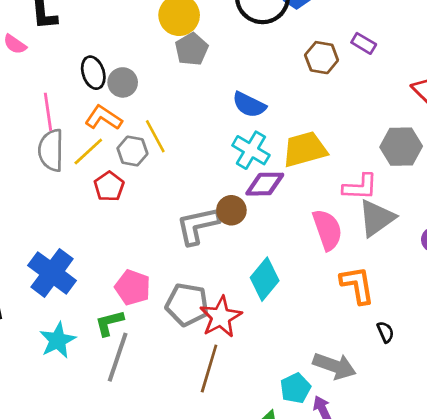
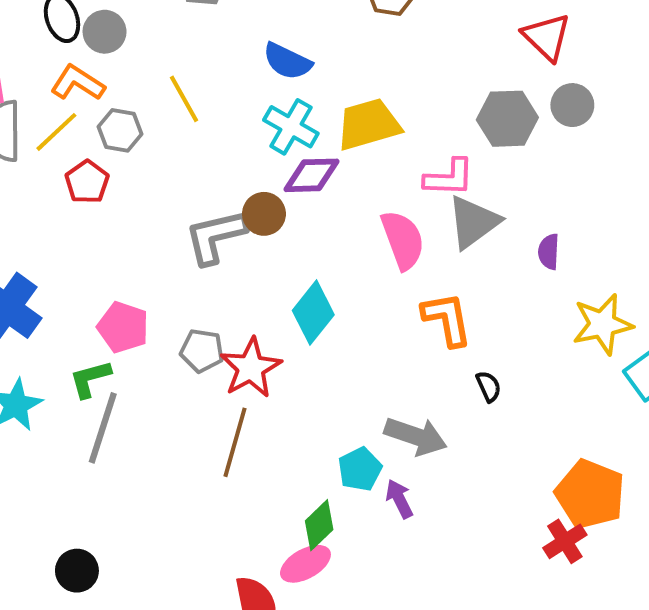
yellow line: (155, 136) -> (184, 99), moved
gray pentagon: (187, 305) -> (202, 351), size x0.7

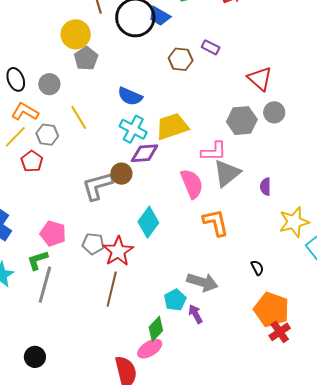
gray circle: (105, 32) -> (49, 84), moved
black semicircle: (489, 386) -> (257, 268), moved
orange pentagon: (590, 494) -> (271, 310), moved

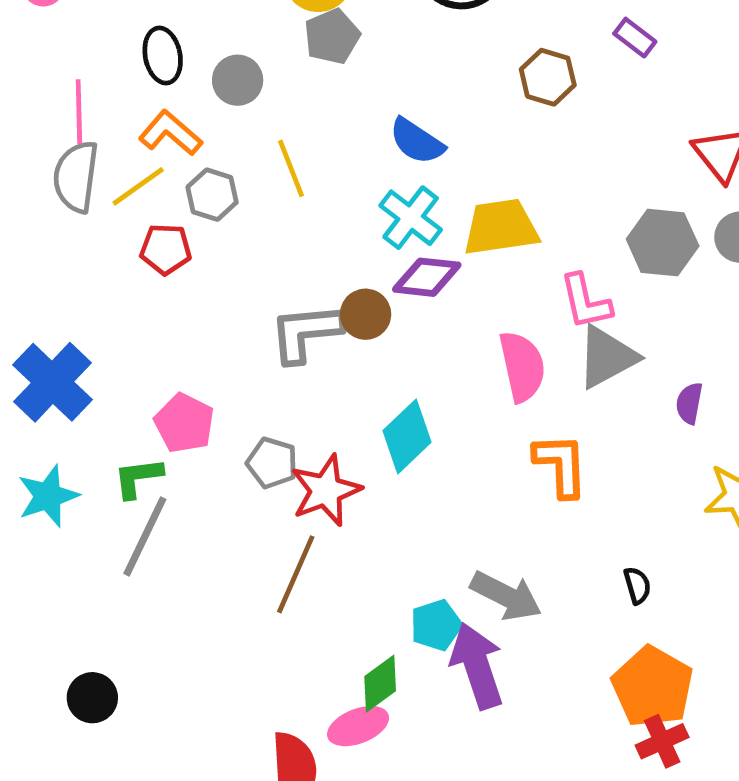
purple rectangle: (211, 47) -> (635, 38), moved
pink L-shape: (214, 151) -> (586, 302), turned 68
red pentagon: (32, 161) -> (166, 249), turned 30
purple arrow: (196, 314) -> (477, 666), size x1.8

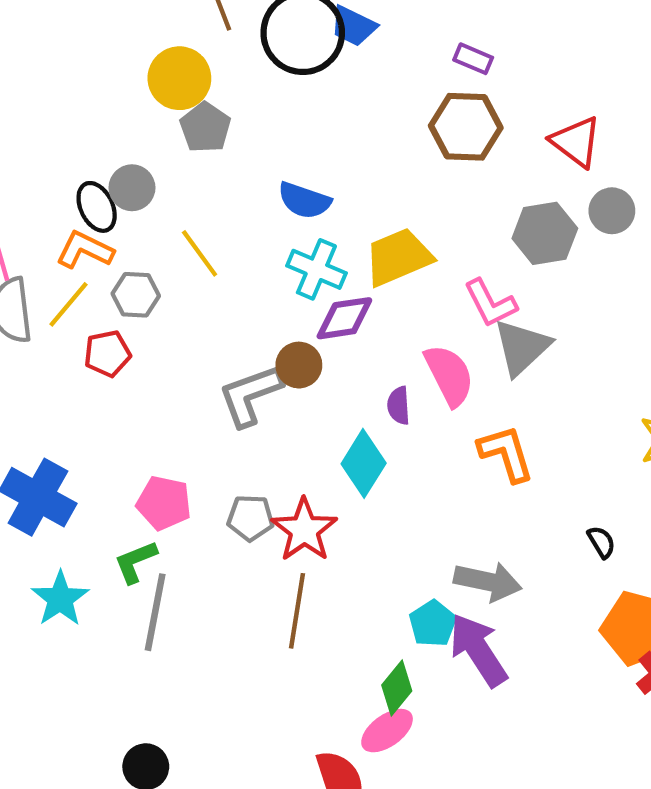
black ellipse: (163, 56) -> (97, 207), moved
brown hexagon: (548, 77) -> (466, 127), moved, size x1.4
purple semicircle: (689, 403) -> (399, 406), moved

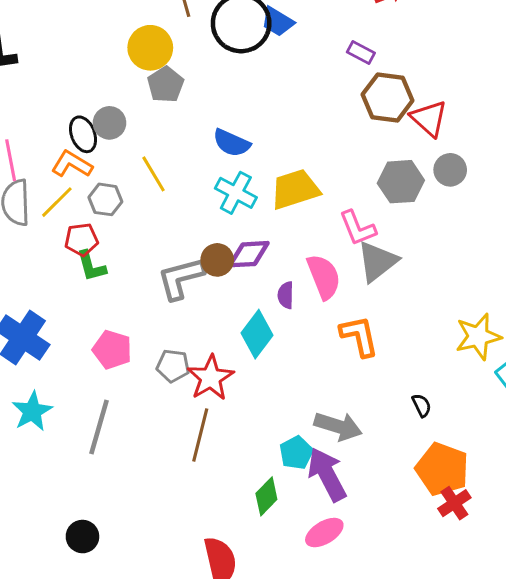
brown hexagon: (466, 127) -> (388, 98), moved
purple diamond: (344, 318) -> (249, 254), moved
green L-shape: (135, 562) -> (91, 266), moved, turned -88
pink ellipse: (387, 731) -> (324, 533), moved

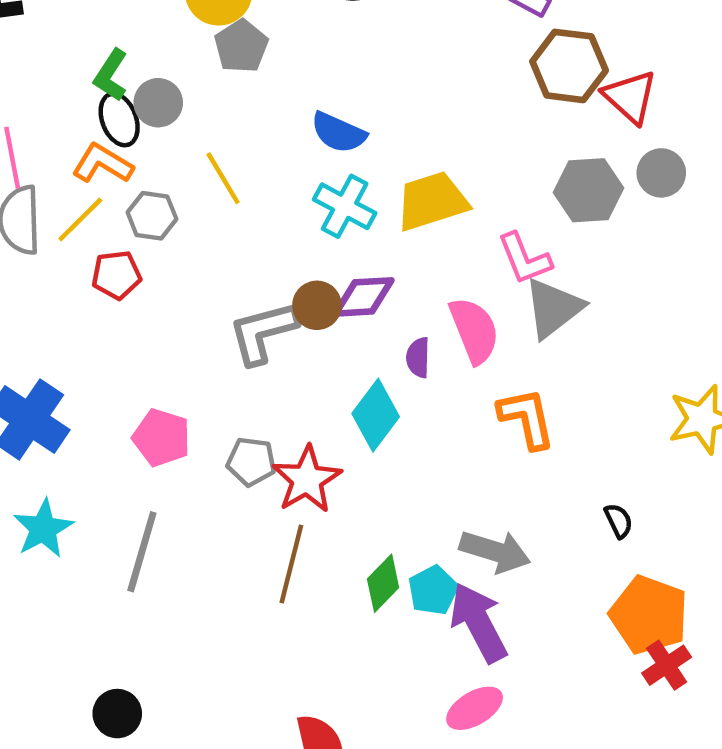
green L-shape: (91, 266) -> (111, 75), moved, turned 48
green diamond: (266, 496) -> (383, 583), moved

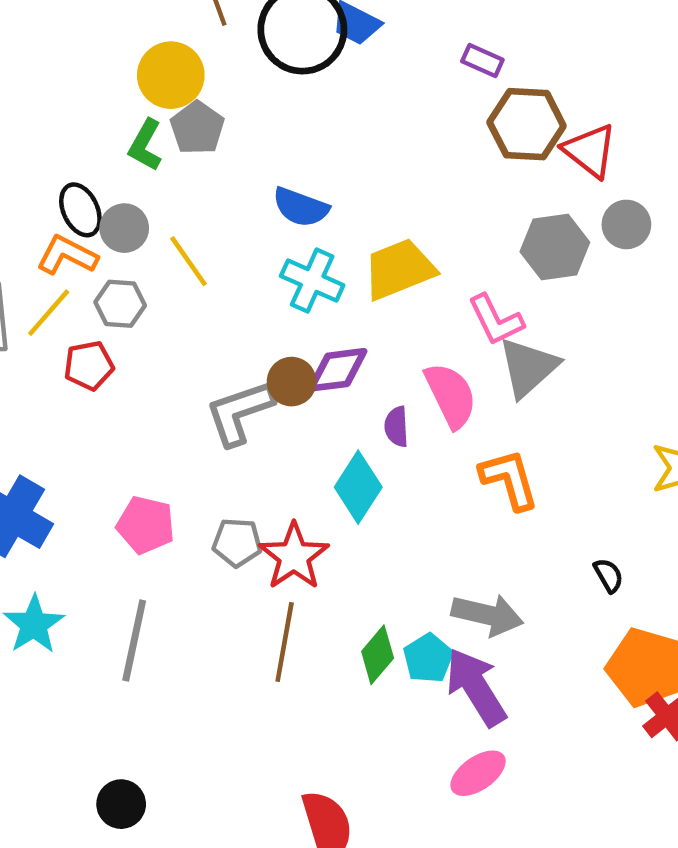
green L-shape: (111, 75) -> (145, 145), moved
gray circle: (158, 103) -> (124, 228), moved

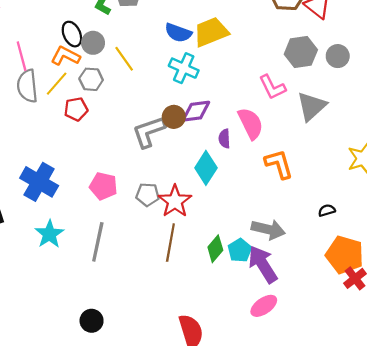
gray circle: (626, 224) -> (338, 56), moved
yellow trapezoid: (399, 269) -> (211, 32), moved
gray triangle: (528, 367) -> (312, 106), moved
black semicircle: (609, 575) -> (327, 210), turned -77

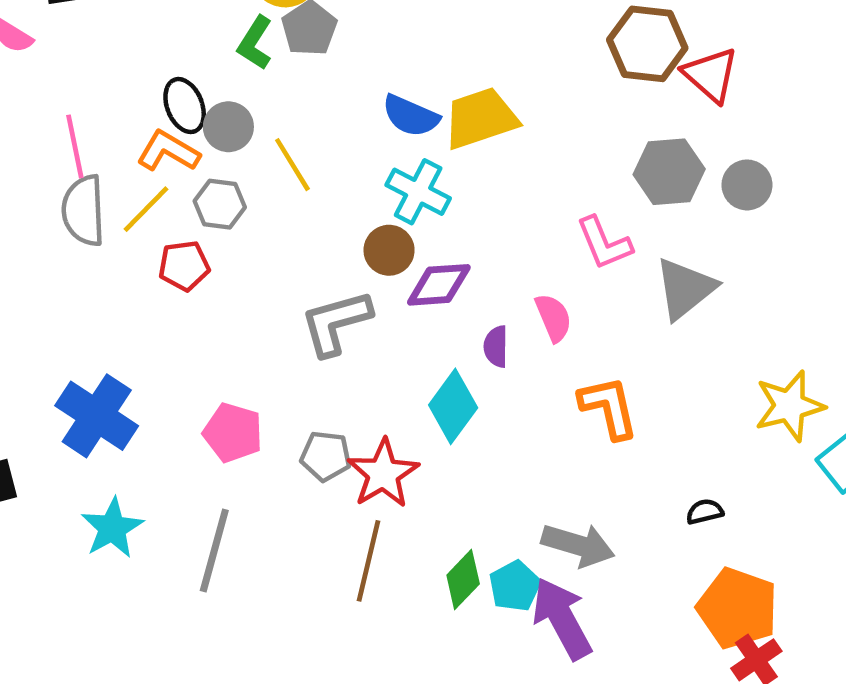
brown circle: (174, 117) -> (389, 250), moved
pink semicircle: (251, 124) -> (553, 318), size x0.7

